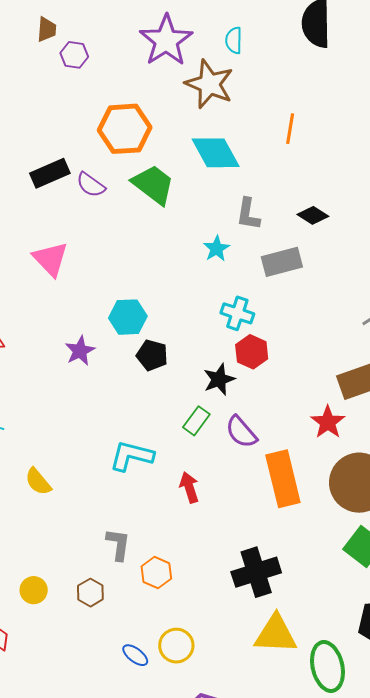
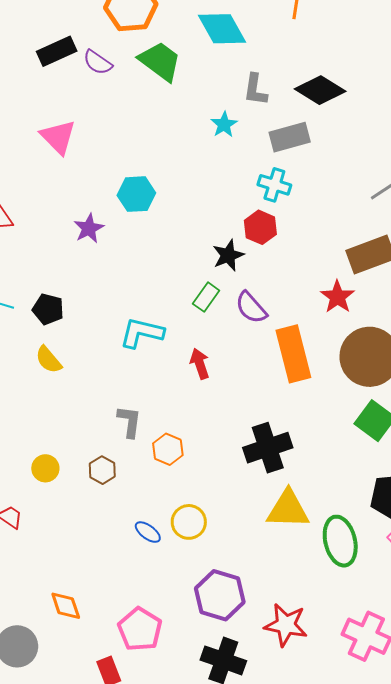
black diamond: (313, 215) -> (320, 90), size x1.6
cyan cross: (237, 313) -> (274, 185), moved
black pentagon: (152, 355) -> (48, 309), moved

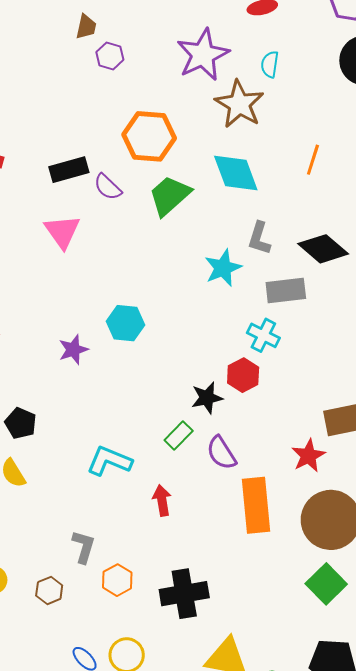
green trapezoid: (160, 61) -> (170, 195), turned -87
cyan star: (224, 125) -> (223, 268), size x1.4
pink triangle: (58, 137) -> (62, 232), moved
black cross: (268, 448) -> (184, 594), moved

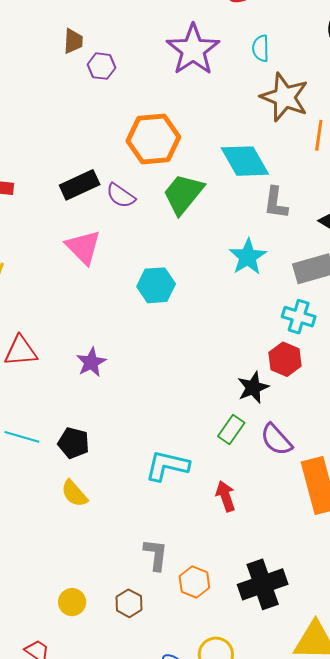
brown star: (239, 104) -> (285, 97), moved
gray L-shape: (259, 238) -> (276, 203), moved
cyan hexagon: (126, 323) -> (156, 285), moved
purple star: (73, 350) -> (91, 362), moved

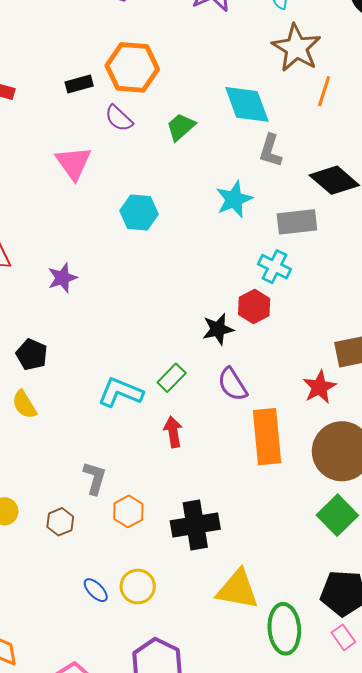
orange hexagon: (153, 139) -> (132, 67), moved
black rectangle: (80, 185) -> (79, 84), moved, size x0.7
green trapezoid: (183, 194) -> (181, 127), size x0.7
green rectangle: (231, 429) -> (172, 378), moved

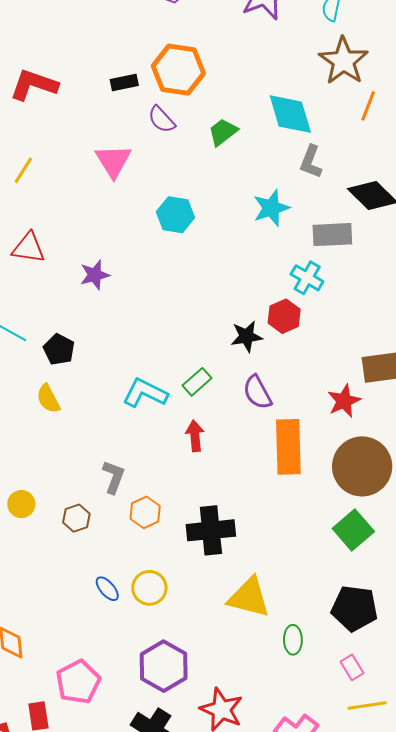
green ellipse: (284, 629) -> (293, 640), size x0.6
pink rectangle: (343, 637) -> (352, 667), moved

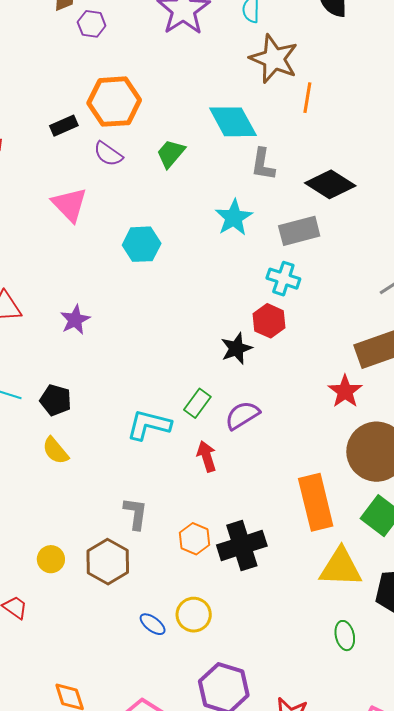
purple semicircle: (257, 392) -> (242, 415), moved, turned 99
orange rectangle: (288, 447) -> (316, 502), moved
orange hexagon: (145, 512) -> (194, 539), moved
brown hexagon: (76, 518) -> (108, 562), size x1.6
yellow triangle: (249, 597) -> (341, 567), moved

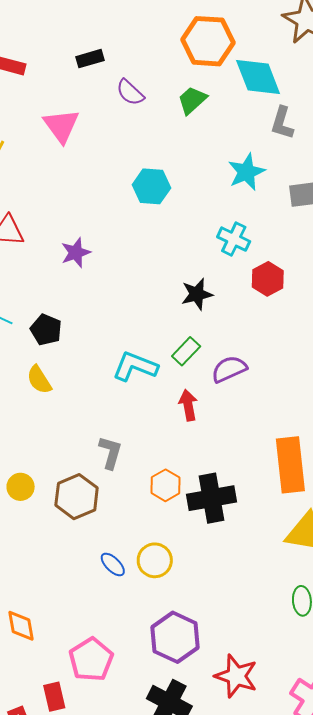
orange hexagon: (114, 102) -> (208, 41), moved
pink triangle: (70, 205) -> (61, 126), moved
cyan cross: (283, 279) -> (234, 239), moved
black star: (236, 348) -> (197, 294), moved

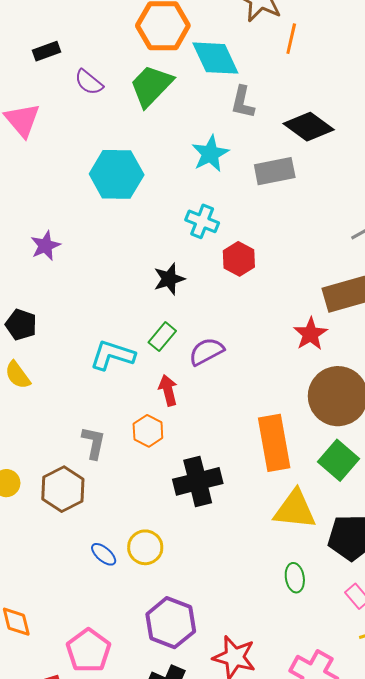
green trapezoid: (192, 100) -> (151, 86), size x1.5
cyan hexagon: (151, 186) -> (117, 174), size x1.4
orange hexagon: (166, 485) -> (148, 431), moved

